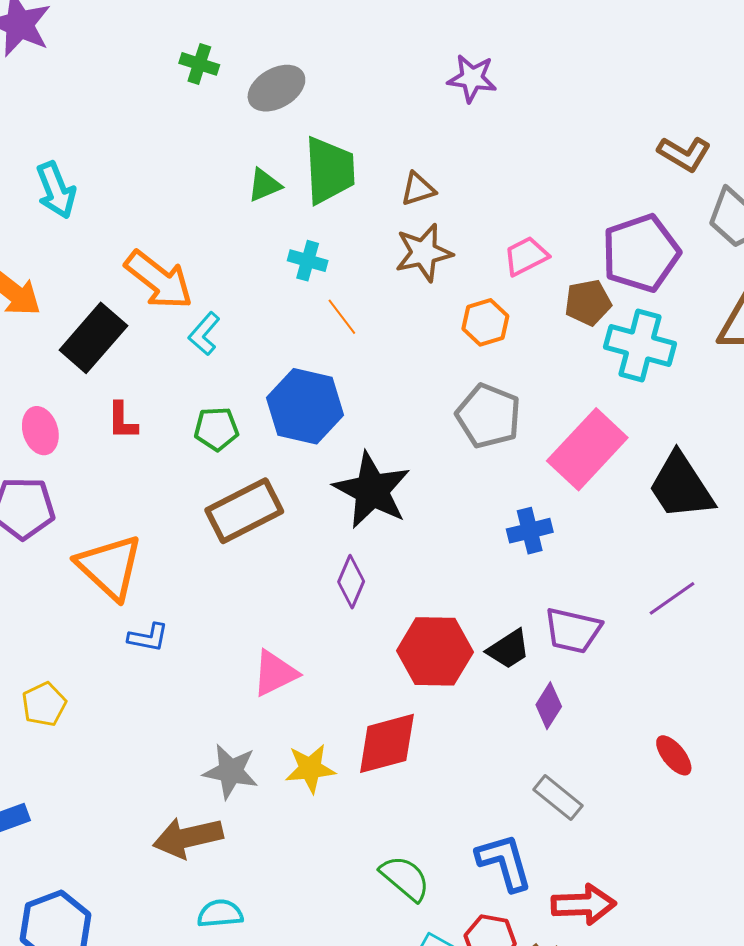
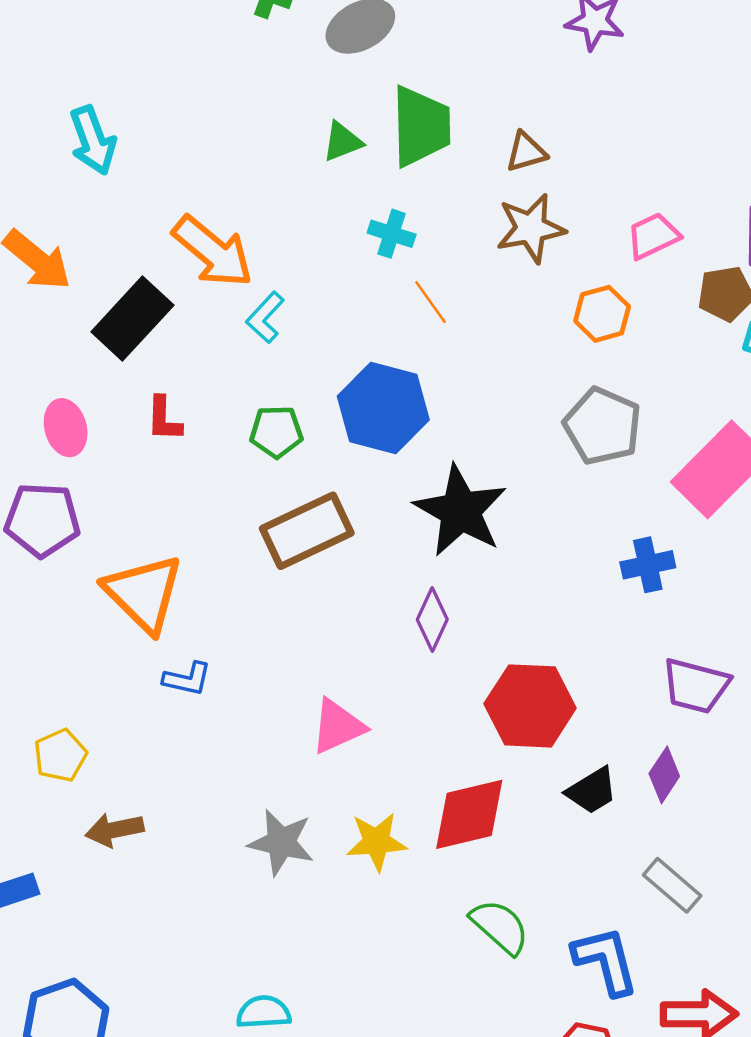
black trapezoid: (508, 649) -> (592, 791), moved
brown arrow: (188, 838) -> (115, 830), moved, size x0.7
green semicircle: (405, 878) -> (500, 927), moved

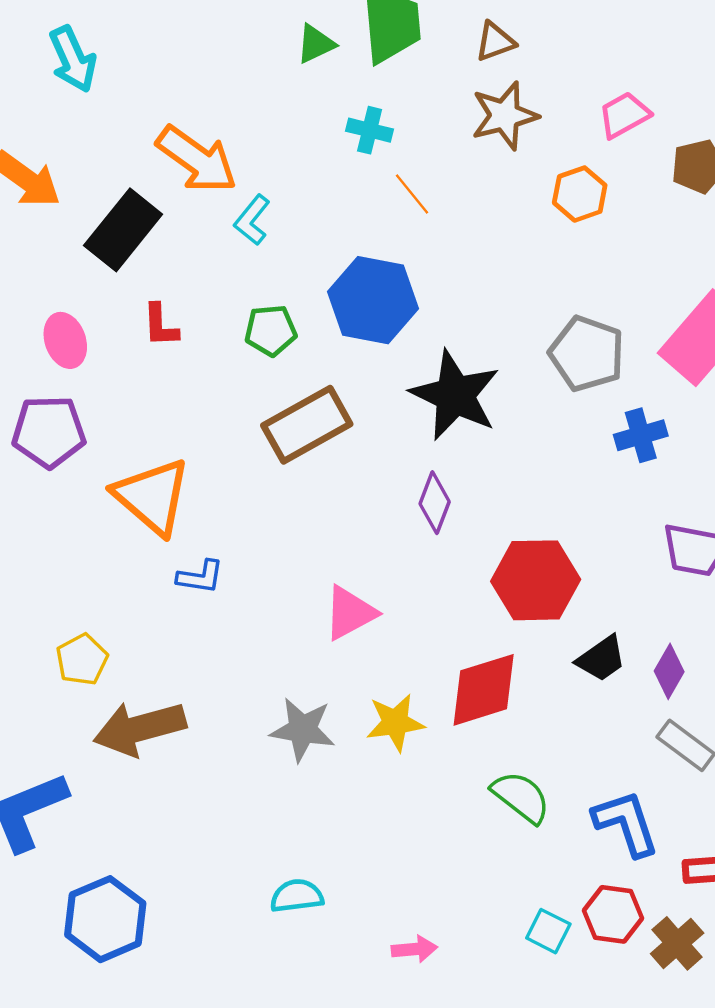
gray pentagon: (603, 426) -> (587, 354), moved
purple diamond: (664, 775) -> (669, 671), moved
brown arrow: (115, 830) -> (140, 728), size x1.6

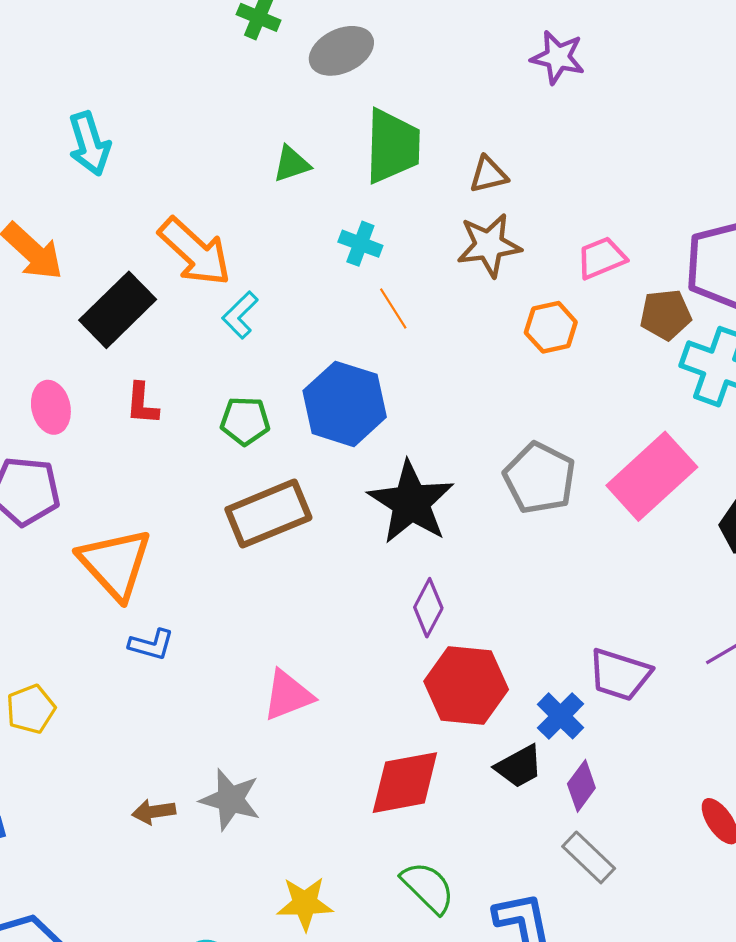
green triangle: (316, 44) -> (292, 164), moved
blue cross: (641, 435) -> (561, 716), moved, turned -36
purple diamond: (435, 503) -> (428, 608), moved
yellow star: (395, 723) -> (305, 904), moved
brown arrow: (140, 728) -> (154, 812), moved, size x0.5

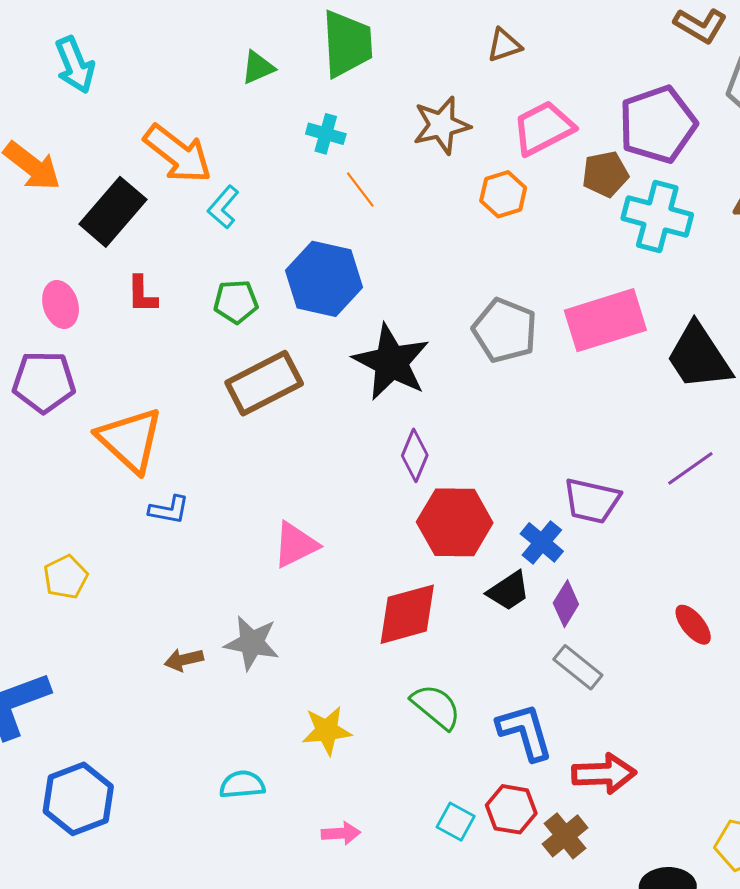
brown triangle: (488, 175) -> (504, 45), moved
pink trapezoid: (601, 258) -> (543, 128), size x1.4
pink rectangle: (652, 476) -> (605, 320), turned 30

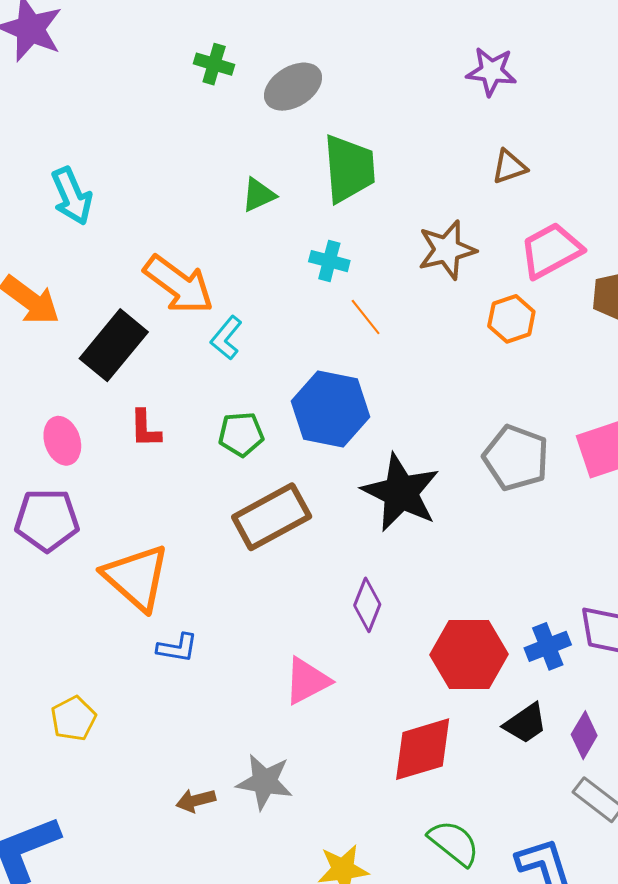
purple diamond: (415, 455) -> (367, 605), moved
blue cross: (542, 542) -> (548, 646), moved, turned 30

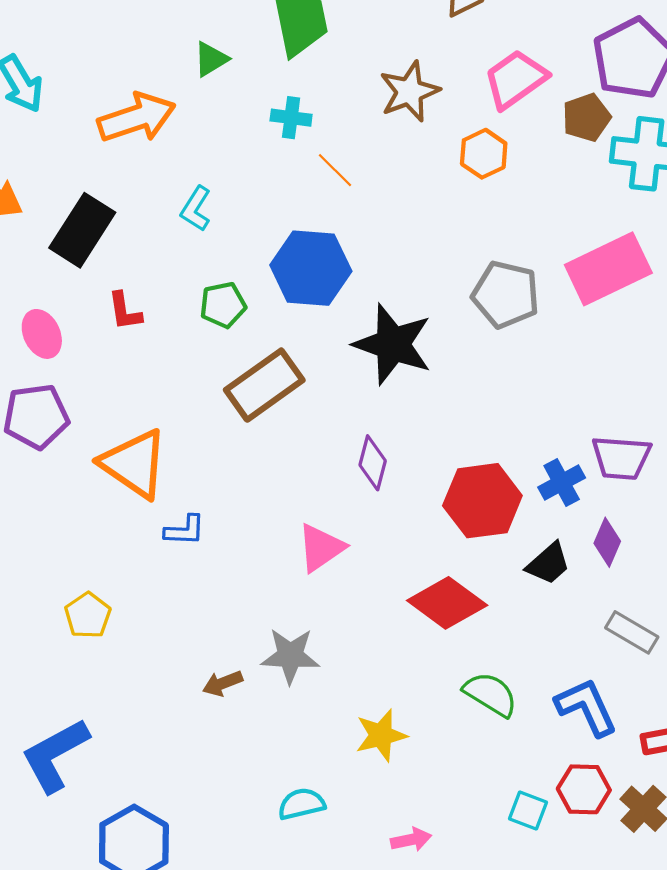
orange arrow: (179, 285) -> (137, 118), moved, turned -48
purple diamond: (584, 735) -> (607, 542), moved
red diamond: (423, 749) -> (447, 603), turned 60

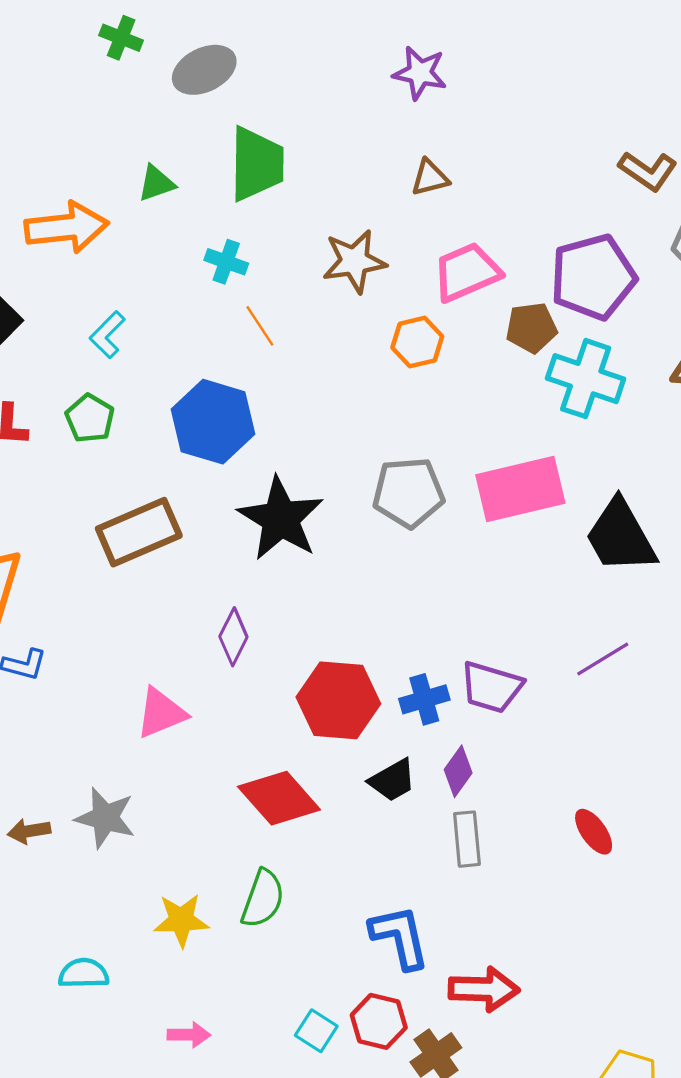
gray pentagon: (506, 295) -> (408, 493), turned -30
green pentagon: (223, 305) -> (90, 418), moved, turned 30
gray rectangle: (632, 632) -> (467, 839), moved, turned 42
green semicircle: (491, 694) -> (263, 899), moved, turned 66

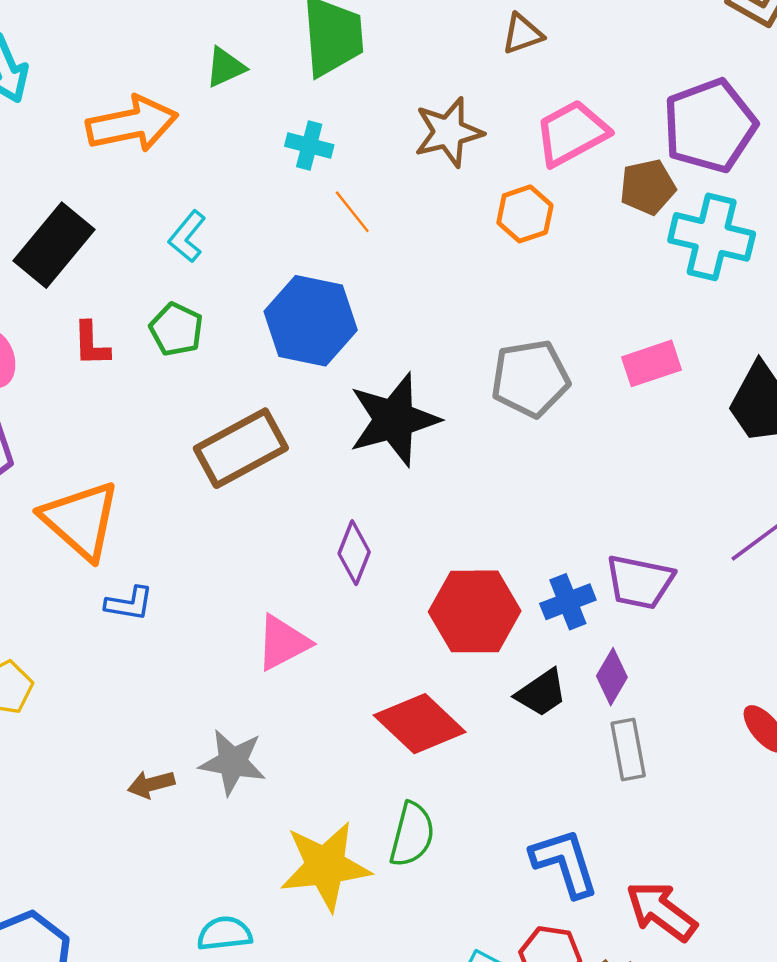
pink rectangle: (520, 489) -> (651, 363), size x0.6
black star: (281, 519) -> (394, 420), turned 30
yellow star: (181, 920) -> (325, 866), size x1.5
red arrow: (484, 989) -> (661, 911), turned -140

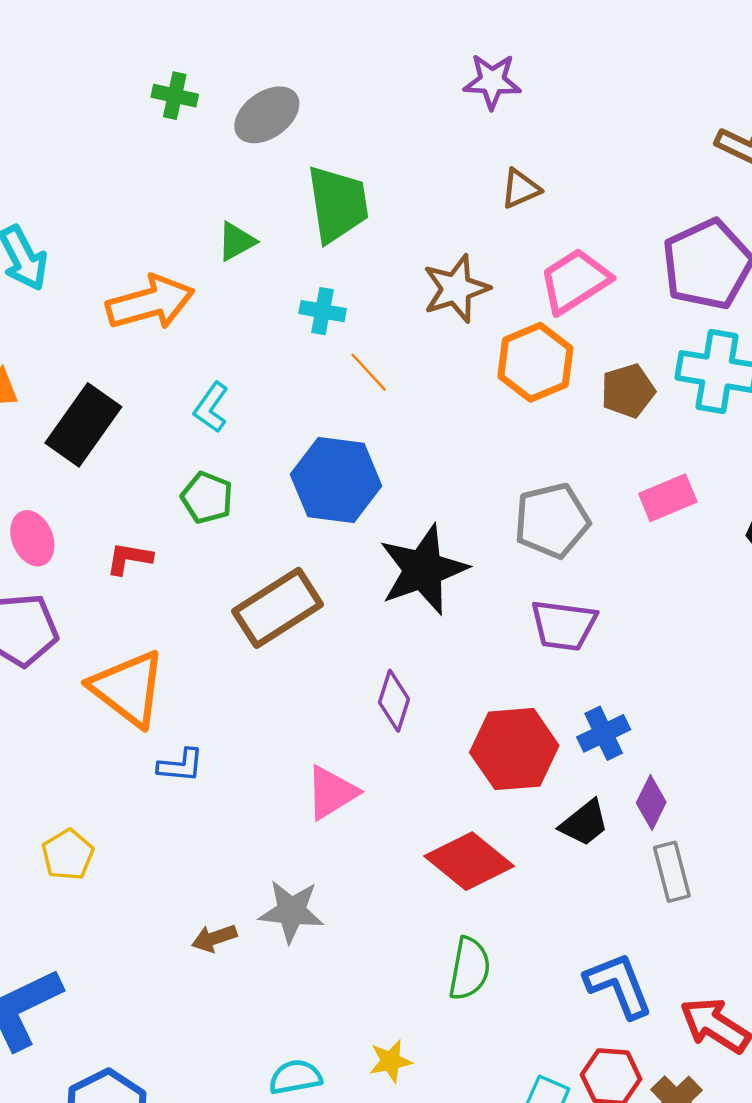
brown pentagon: (648, 187) -> (628, 391), moved
orange hexagon: (525, 214) -> (535, 362), size x1.4
red L-shape: (91, 344) -> (129, 558), moved, turned 105
purple trapezoid: (640, 582) -> (564, 625), moved
yellow star: (325, 866) -> (391, 1061), moved, size x0.5

